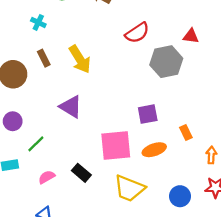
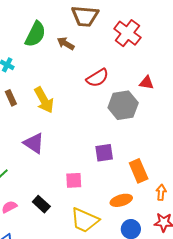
orange rectangle: (186, 132) -> (139, 171), size x1.6
pink square: (116, 146) -> (74, 180), size x0.6
orange ellipse: (154, 150) -> (121, 200), moved

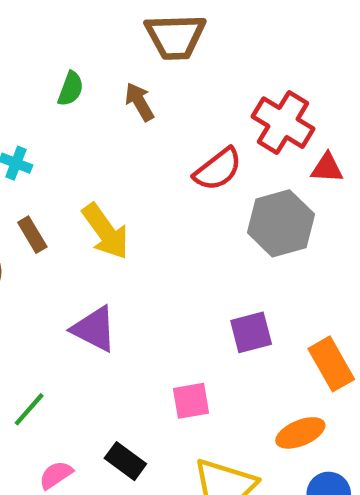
red cross: (127, 33) -> (283, 123), moved
green semicircle: (35, 34) -> (71, 89), size x0.6
brown arrow: (66, 44) -> (139, 102), turned 36

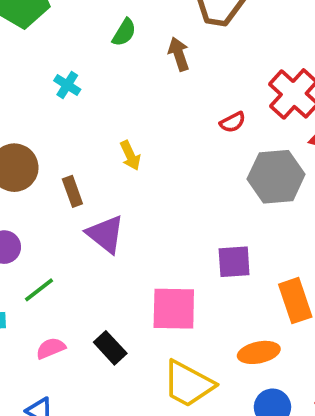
red semicircle: (218, 169) -> (233, 122), size x0.6
yellow arrow: (106, 231) -> (130, 156), size x0.6
brown rectangle: (32, 235) -> (72, 191), moved
pink square: (191, 401) -> (174, 309), size x1.5

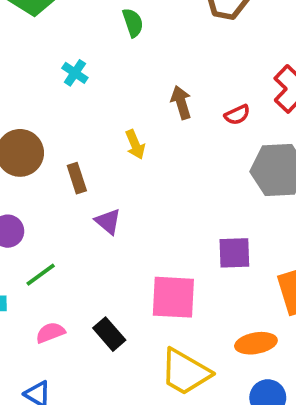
green semicircle: (124, 32) -> (133, 23), turned -52
brown arrow: (179, 54) -> (181, 102), moved
purple triangle: (105, 234) -> (108, 221), size x0.7

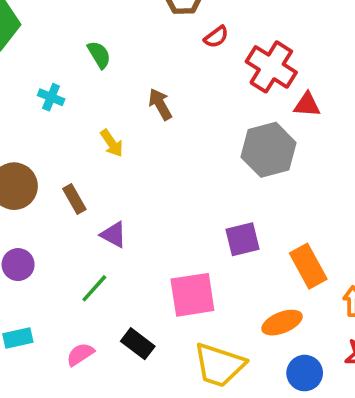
green semicircle: (133, 23) -> (99, 55), moved
red semicircle: (237, 115) -> (216, 37), moved
yellow arrow: (135, 145) -> (112, 143), moved
green line: (41, 275) -> (94, 288), moved

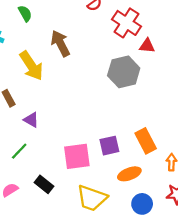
brown arrow: (160, 104) -> (60, 43), size x1.4
yellow arrow: (112, 143) -> (31, 66), size x1.8
purple square: (243, 239) -> (109, 146), moved

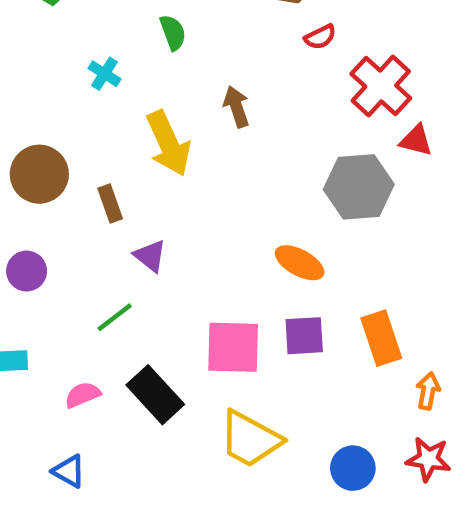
brown arrow: (60, 43) -> (236, 107), size x0.7
orange ellipse: (129, 174) -> (300, 263), moved, turned 40
black rectangle: (44, 184) -> (155, 395), size x1.4

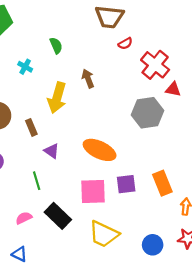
yellow arrow: (168, 143) -> (57, 98), turned 44
orange ellipse: (300, 263) -> (100, 150), moved, size x1.4
green line: (115, 317) -> (37, 181), turned -66

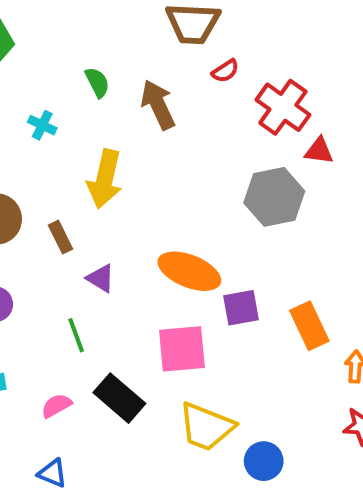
brown arrow: (88, 79) -> (158, 105), moved, size x1.4
purple square: (126, 184) -> (241, 308), moved
blue circle: (153, 245) -> (264, 461), moved

